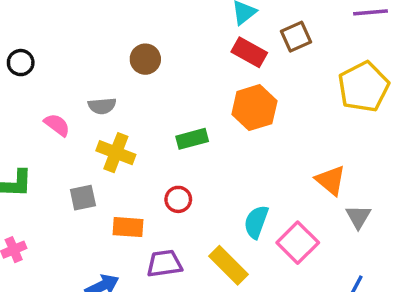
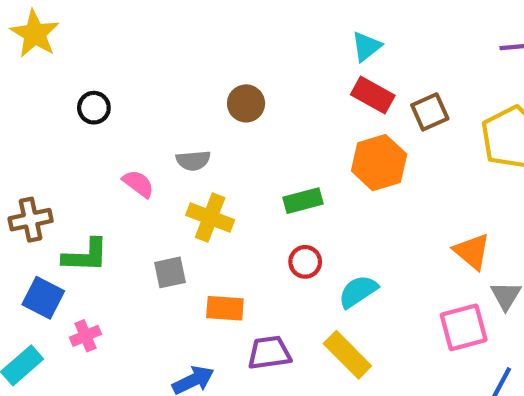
brown square: (296, 37) -> (430, 112), moved
red circle: (178, 199) -> (305, 262), moved
cyan semicircle: (256, 222) -> (358, 291), moved, turned 36
pink square: (298, 243) -> (464, 327), moved, turned 30

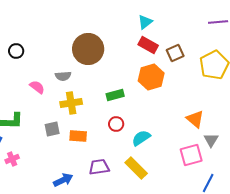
brown circle: (246, 103) -> (88, 49), size x1.8
yellow cross: (210, 218) -> (71, 103), turned -30
orange rectangle: (225, 308) -> (78, 136), moved

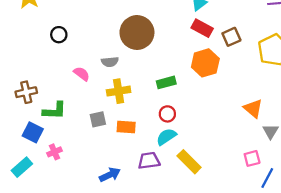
cyan semicircle: (141, 138) -> (166, 137), moved
pink square: (191, 155) -> (252, 158), moved, size x0.7

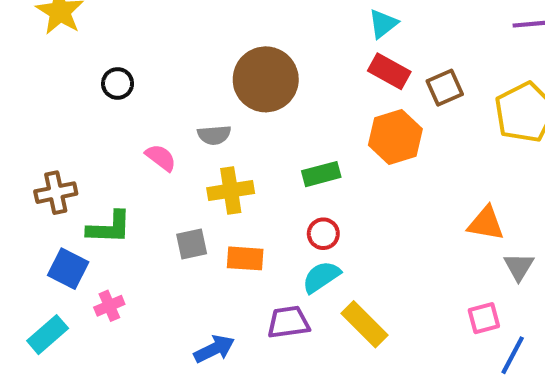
orange triangle: (253, 108) -> (486, 223), turned -30

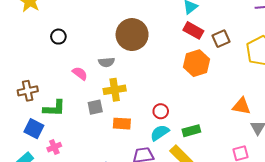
green rectangle: (321, 174) -> (191, 131), moved
gray square: (192, 244) -> (95, 107), moved

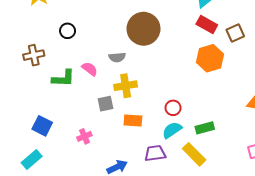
brown cross: (28, 91) -> (34, 55), moved
green L-shape: (54, 108) -> (63, 78), moved
pink cross: (54, 147) -> (84, 136), moved

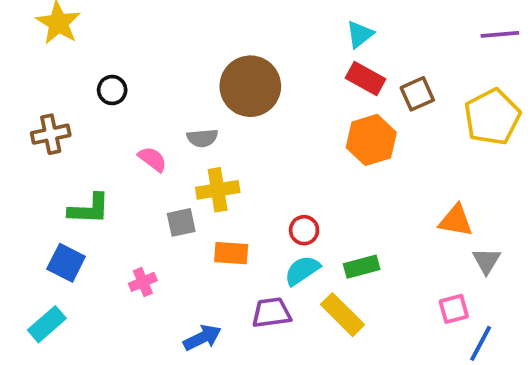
green L-shape: (63, 78) -> (89, 209), moved

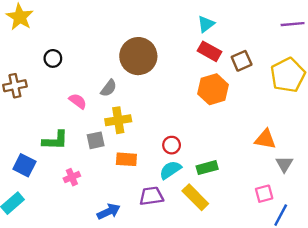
gray semicircle: (202, 138) -> (109, 88), turned -48
green L-shape: (89, 209) -> (55, 140), moved

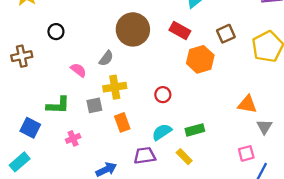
red rectangle: (209, 51) -> (180, 31), moved
red circle: (172, 145) -> (163, 95), moved
orange rectangle: (126, 159) -> (122, 122), turned 66
yellow rectangle: (195, 197) -> (184, 157), size x0.7

